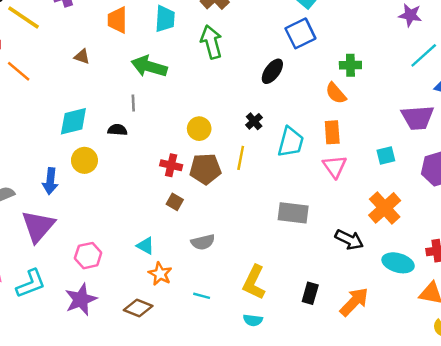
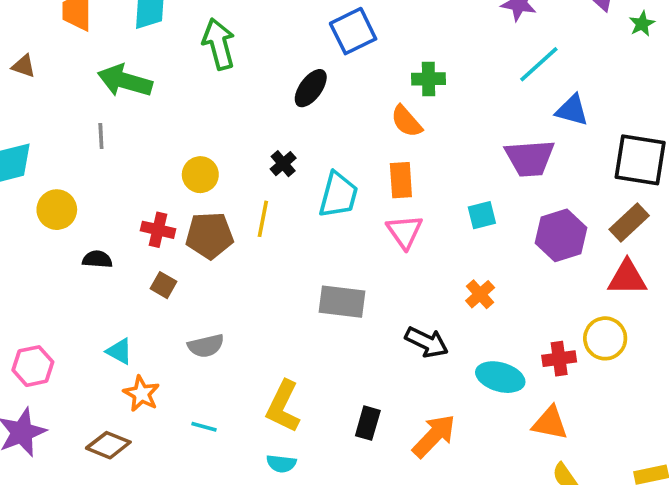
black semicircle: (117, 130) -> (97, 259), moved
yellow circle: (84, 160) -> (57, 210), moved
orange cross: (385, 208) -> (480, 294), size x0.6

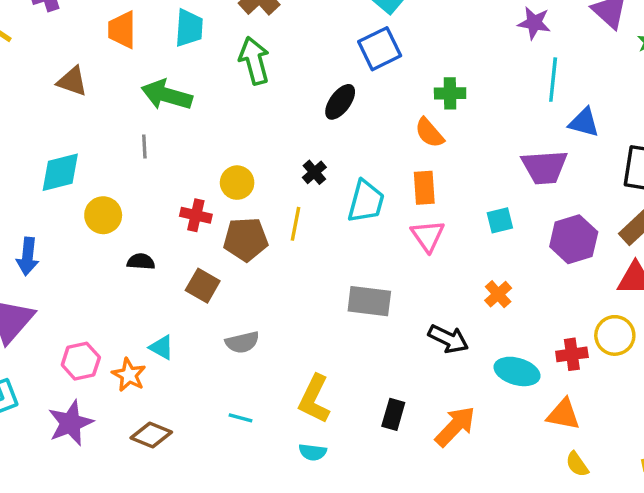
cyan line: (539, 64) -> (553, 80), turned -42
brown triangle: (24, 66) -> (72, 81), size x1.4
red cross: (158, 230) -> (196, 215), moved
brown square: (164, 285) -> (203, 286), size x1.4
orange star: (141, 394) -> (129, 375), moved

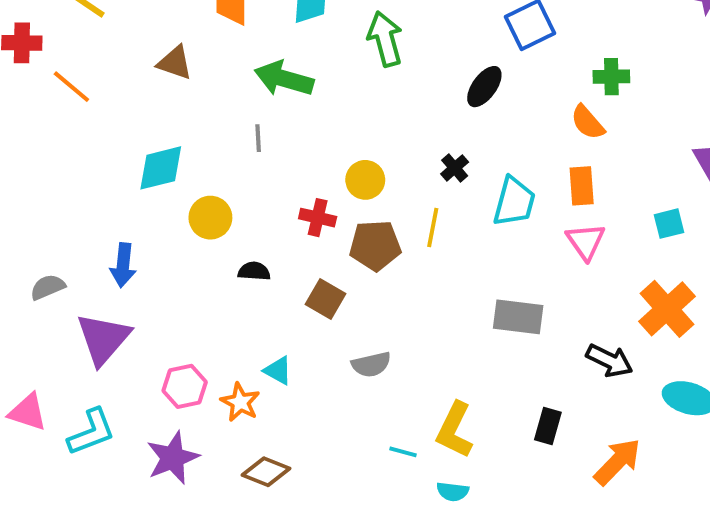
orange cross: (498, 294) -> (667, 309), size x1.8
black rectangle: (393, 414) -> (548, 426), moved
cyan line: (241, 418) -> (403, 452), moved

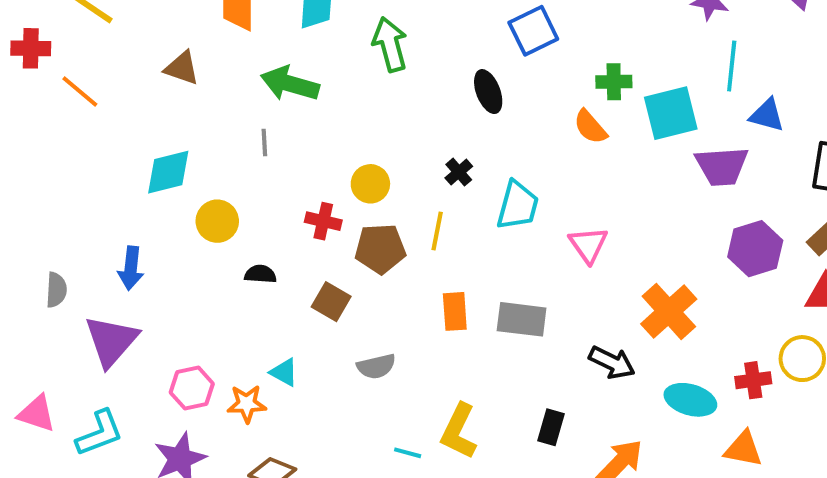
black ellipse: (484, 87) -> (488, 92), turned -57
orange rectangle: (582, 186) -> (455, 311), moved
cyan square: (669, 224) -> (671, 113), moved, size x1.8
gray semicircle: (48, 287) -> (56, 290), turned 116
orange star: (240, 402) -> (247, 404), turned -30

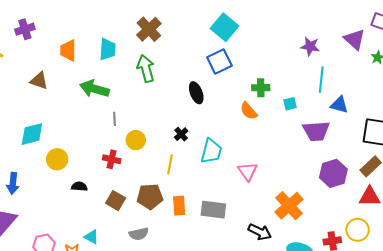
cyan square: (671, 113) -> (290, 104), size x0.5
gray line: (264, 143) -> (115, 119), moved
brown pentagon: (380, 249) -> (150, 197), moved

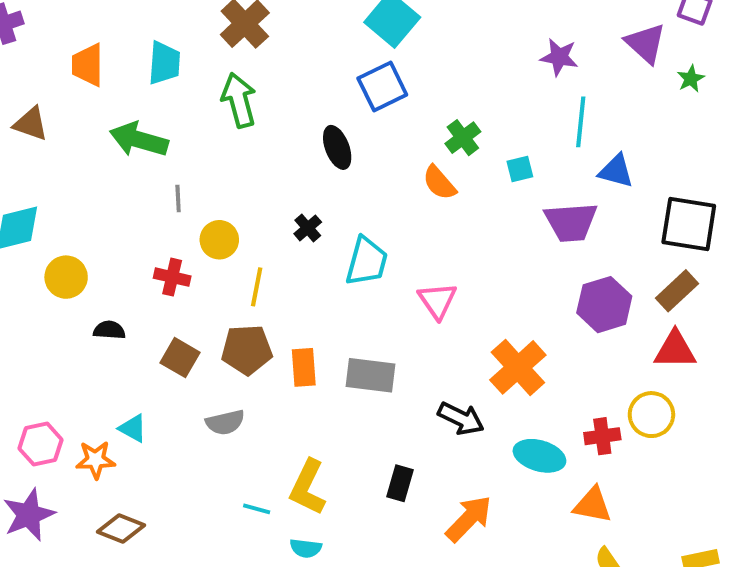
green cross: (261, 88) -> (463, 138), turned -36
yellow line: (170, 164) -> (257, 287), moved

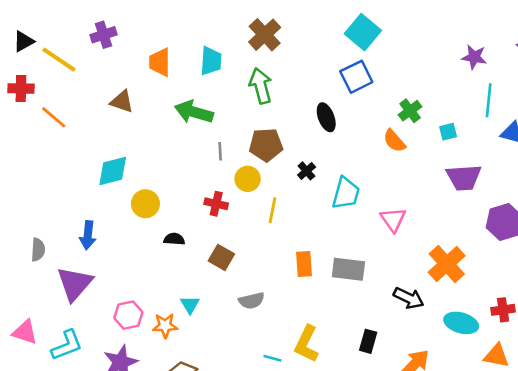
purple trapezoid: (571, 222) -> (464, 178), moved
brown pentagon: (247, 350) -> (266, 145), moved
cyan triangle: (133, 428) -> (190, 305), turned 30

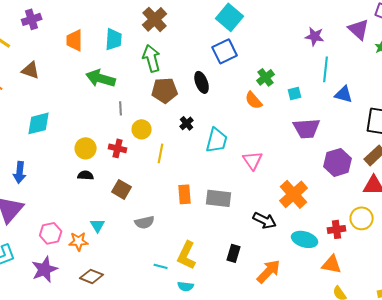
brown triangle: (122, 102) -> (31, 70), moved
brown pentagon: (266, 145) -> (165, 90), moved
yellow circle: (145, 204) -> (86, 148), moved

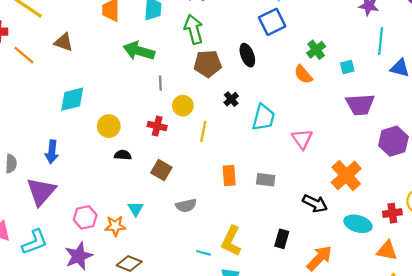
yellow circle: (86, 148) -> (109, 126), moved
gray rectangle: (219, 198) -> (266, 180), size x0.7

